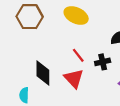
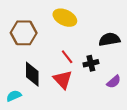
brown hexagon: (30, 17) -> (24, 33), moved
cyan semicircle: (24, 95) -> (14, 96), turned 64

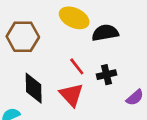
black semicircle: (109, 39) -> (105, 33), moved

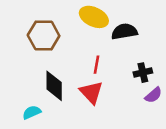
red line: (77, 66) -> (97, 65), turned 48
black cross: (107, 75) -> (143, 73), moved

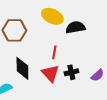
black cross: (143, 73) -> (71, 72), moved

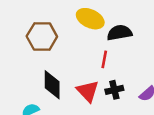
red line: (54, 52) -> (104, 59), moved

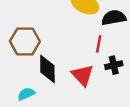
brown hexagon: (42, 36) -> (25, 41), moved
black cross: (114, 90) -> (114, 65), moved

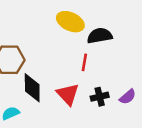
black cross: (114, 65) -> (100, 97), moved

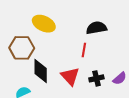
yellow ellipse: (70, 22) -> (44, 24), moved

